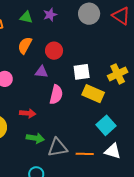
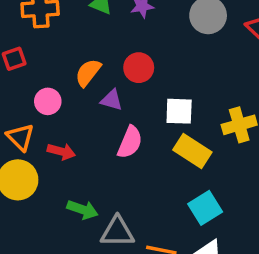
orange semicircle: (25, 45) -> (88, 73), moved
red arrow: (28, 113) -> (61, 152), moved

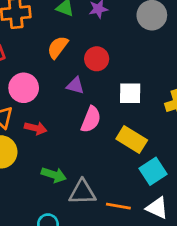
orange semicircle: (88, 73) -> (58, 47), moved
pink circle: (48, 101) -> (24, 88), size x1.4
yellow rectangle: (192, 151) -> (132, 139), moved

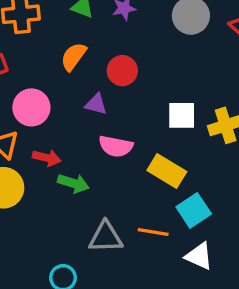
white square: (130, 93) -> (182, 115), moved
pink semicircle: (91, 119) -> (116, 146), turned 80
green arrow: (54, 175) -> (73, 183), moved
orange line: (118, 206) -> (153, 232), moved

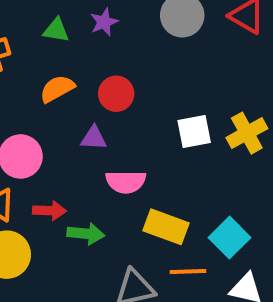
orange semicircle: (74, 57) -> (57, 89), turned 36
yellow rectangle: (167, 171) -> (166, 227), moved

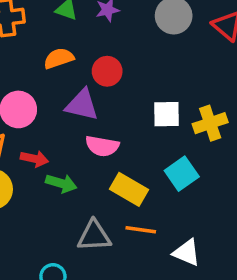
purple triangle: (94, 138) -> (82, 105), size x1.5
cyan square: (230, 238) -> (182, 174), moved

